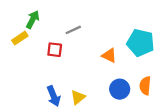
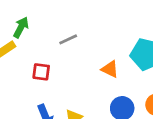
red square: (55, 50) -> (41, 72), moved

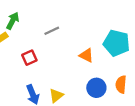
red square: (41, 72) -> (29, 58), turned -32

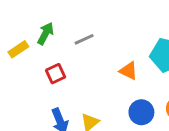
green arrow: (13, 21) -> (46, 34), moved

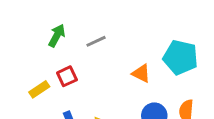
yellow rectangle: (18, 49) -> (39, 89), moved

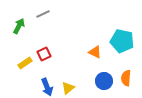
green arrow: (57, 36) -> (19, 26), moved
gray line: (96, 41) -> (43, 14), moved

